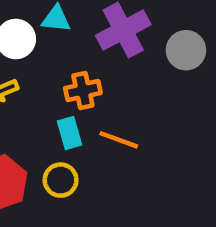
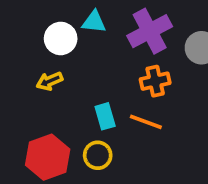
orange cross: (83, 91) -> (155, 81), moved

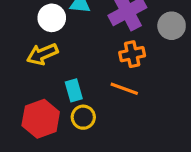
yellow arrow: (49, 81) -> (42, 54), size x1.4
cyan rectangle: (105, 116) -> (74, 90), moved

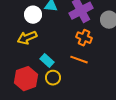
orange cross: (132, 54) -> (84, 38), turned 35
cyan rectangle: (74, 90) -> (47, 61), turned -32

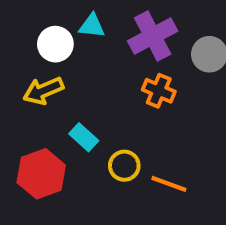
orange line: (79, 60) -> (169, 184), moved
yellow circle: (53, 78) -> (124, 166), moved

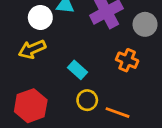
orange cross: (159, 91) -> (127, 60), moved
cyan rectangle: (84, 137) -> (78, 70), moved

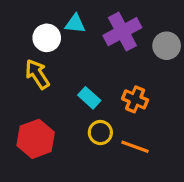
yellow arrow: (32, 49) -> (37, 74), turned 80
orange cross: (127, 60) -> (135, 99), moved

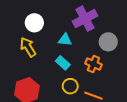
cyan triangle: (75, 24) -> (65, 40), moved
gray circle: (167, 46) -> (108, 42), moved

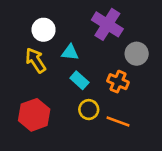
purple cross: (85, 19) -> (107, 24), turned -30
cyan triangle: (65, 40) -> (70, 52), moved

